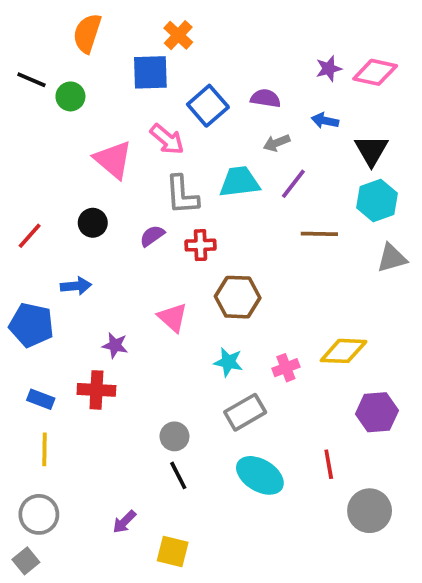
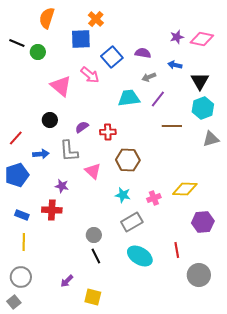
gray L-shape: (182, 195) -> (69, 151), moved
red line: (30, 236) -> (16, 138), moved
blue pentagon: (31, 325) -> (17, 175), turned -30

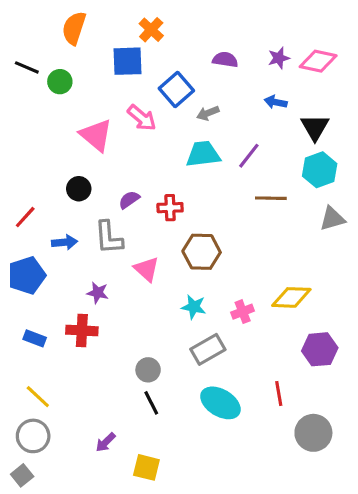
purple semicircle: (143, 53) -> (225, 60), moved
gray arrow: (149, 77) -> (208, 113), moved
yellow line: (24, 242) -> (38, 397), moved, turned -48

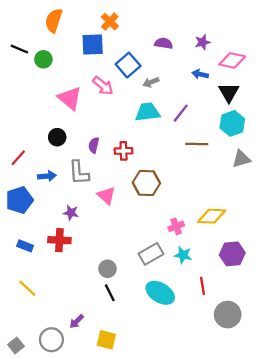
pink diamond: (318, 61) -> (232, 60), moved
purple semicircle: (129, 200) -> (94, 145), turned -42
cyan star: (194, 307) -> (183, 255), moved
gray circle: (33, 436) -> (51, 340), moved

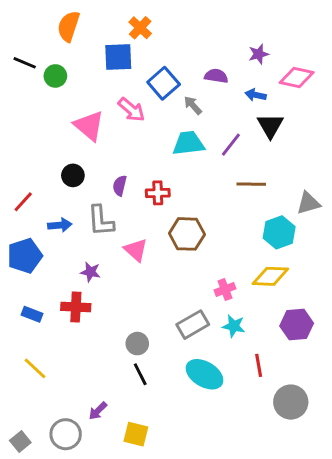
purple semicircle: (164, 43) -> (216, 76), moved
gray arrow: (151, 82) -> (193, 105), turned 70
black triangle: (229, 93) -> (270, 126), moved
cyan hexagon: (232, 123) -> (279, 232), moved

